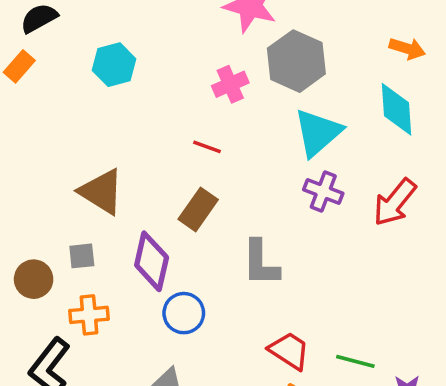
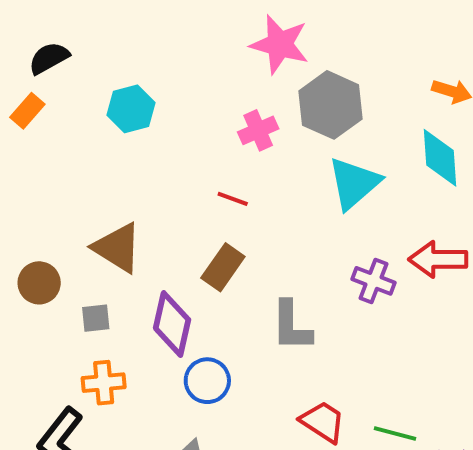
purple cross: (323, 192) -> (374, 281), moved
red arrow: (395, 202) -> (438, 259), turned 51
brown circle: (34, 279) -> (39, 283), moved

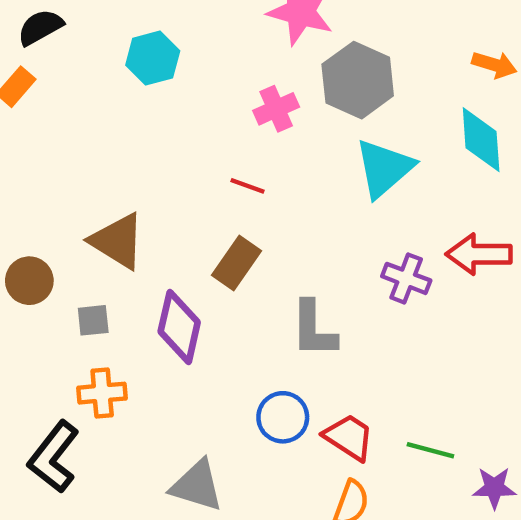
cyan hexagon: (131, 109) -> (153, 58), moved
blue circle: (207, 381) -> (283, 417), moved

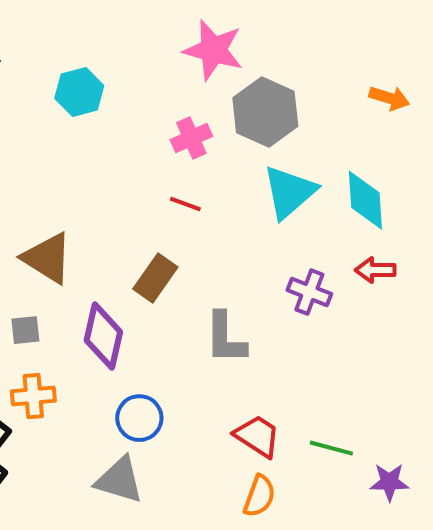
cyan diamond: (481, 140) -> (365, 200), moved
red line: (247, 186) -> (185, 204), moved
red arrow: (479, 254) -> (375, 270), size x0.7
blue circle: (283, 417) -> (139, 418), moved

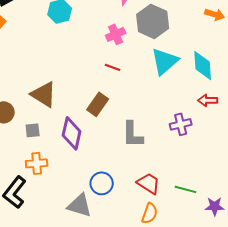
purple cross: (309, 292) -> (181, 124), moved, turned -35
blue circle: (139, 418) -> (102, 183), moved

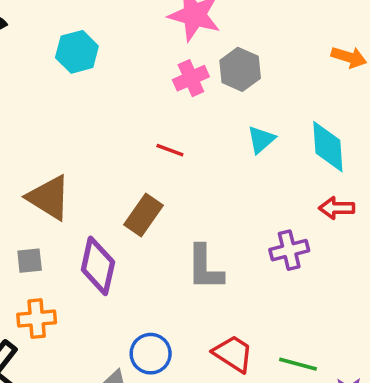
gray hexagon: (153, 21) -> (240, 69), size x0.7
pink cross: (116, 34) -> (191, 78), moved
cyan triangle: (165, 61) -> (261, 140), size x0.6

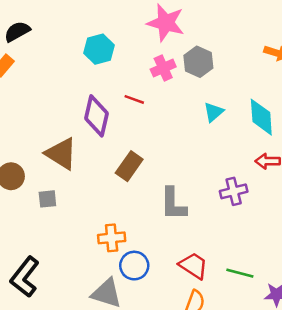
cyan hexagon: (77, 52) -> (99, 49), moved
red line: (170, 150) -> (134, 99), moved
purple diamond: (98, 266) -> (96, 116), moved
orange cross: (37, 319) -> (112, 238), moved

